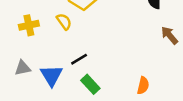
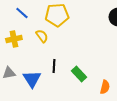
black line: (79, 59) -> (54, 66), turned -56
green rectangle: (90, 84) -> (79, 74), moved

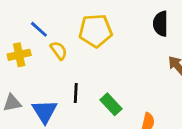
blue line: (22, 13) -> (39, 29), moved
yellow pentagon: (57, 15) -> (95, 31), moved

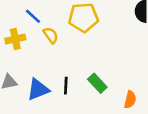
black line: (76, 93) -> (66, 86), moved
blue triangle: (45, 111) -> (38, 89), turned 40

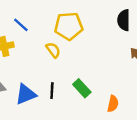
yellow semicircle: (51, 35) -> (53, 50), moved

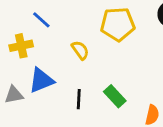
yellow pentagon: (69, 26) -> (118, 24), moved
blue triangle: (26, 94) -> (41, 80), moved

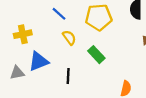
blue line: (41, 20) -> (59, 14), moved
green rectangle: (115, 96) -> (96, 55), moved

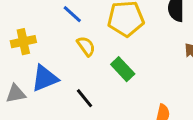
black line: (68, 76) -> (84, 98), turned -42

